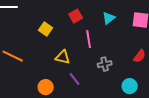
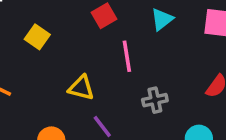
yellow square: (46, 29) -> (37, 37), moved

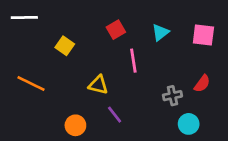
gray cross: (155, 100) -> (172, 96), moved

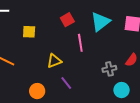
cyan triangle: (160, 32) -> (100, 22), size x1.5
yellow square: (65, 46) -> (29, 32), turned -32
yellow triangle: (98, 85) -> (54, 61), turned -35

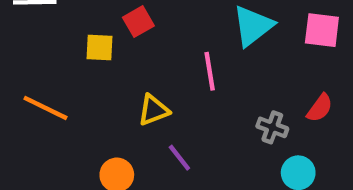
red square: (67, 20) -> (138, 22), moved
gray cross: (109, 69) -> (272, 127), turned 32

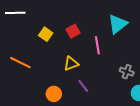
red square: (138, 22) -> (73, 31), moved
yellow square: (99, 47) -> (46, 34), turned 32

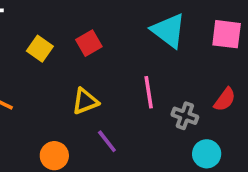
cyan triangle: (118, 24) -> (169, 31), turned -45
pink line: (97, 45) -> (149, 92), moved

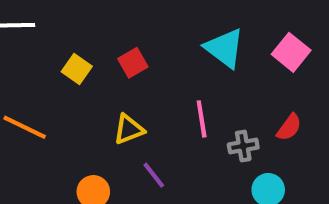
pink square: (227, 34) -> (291, 52), turned 32
gray cross: (185, 116) -> (243, 146), turned -30

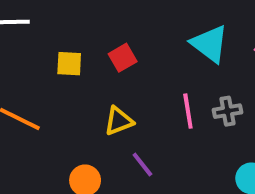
yellow square: (77, 69) -> (69, 64), turned -32
gray cross: (243, 146) -> (228, 111), moved

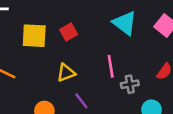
yellow square: (69, 64) -> (34, 36), size x1.5
gray cross: (228, 111) -> (130, 84), moved

